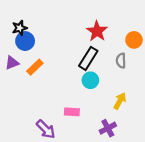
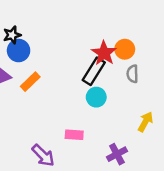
red star: (97, 31) -> (104, 53), moved
orange circle: (134, 40) -> (125, 49), moved
yellow arrow: (120, 101) -> (145, 122), moved

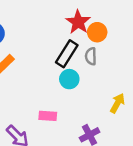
red star: (104, 53) -> (78, 22), moved
gray semicircle: (132, 74) -> (91, 56), moved

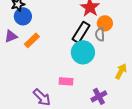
orange circle: (97, 32) -> (105, 23), moved
cyan circle: (69, 79) -> (83, 52), size x1.5

